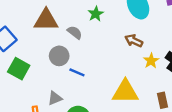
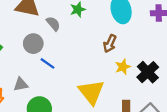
brown arrow: (134, 41) -> (110, 44), turned -102
yellow triangle: (125, 92) -> (91, 92), turned 40

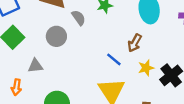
blue line: (48, 63) -> (114, 59), moved
gray triangle: (21, 84) -> (35, 66), moved

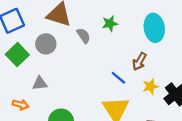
gray circle: (56, 36) -> (46, 44), moved
orange arrow: (16, 87) -> (21, 105), turned -84

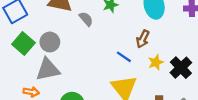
gray circle: (46, 44) -> (50, 42), moved
gray triangle: (40, 83) -> (48, 69), size x1.6

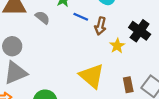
blue line: (124, 57) -> (81, 17), moved
black cross: (181, 68) -> (140, 31), moved

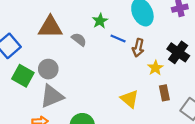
yellow triangle: (92, 76) -> (130, 99), size x0.7
brown rectangle: (128, 85) -> (164, 93), moved

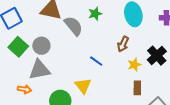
gray semicircle: (79, 39) -> (73, 26), size x1.5
blue line: (118, 39) -> (96, 61), moved
yellow triangle: (130, 99) -> (83, 86), moved

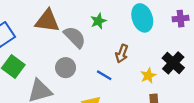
brown arrow: (123, 44) -> (122, 54), moved
gray circle: (41, 46) -> (66, 68), moved

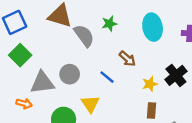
brown arrow: (122, 54) -> (127, 59), turned -78
gray circle: (66, 68) -> (70, 74), moved

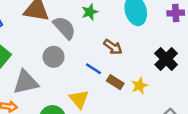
gray circle: (70, 74) -> (54, 57), moved
yellow star: (150, 84) -> (140, 86), moved
brown rectangle: (151, 111) -> (115, 82), moved, turned -56

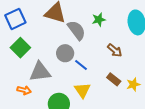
blue line: (93, 69) -> (81, 65), moved

